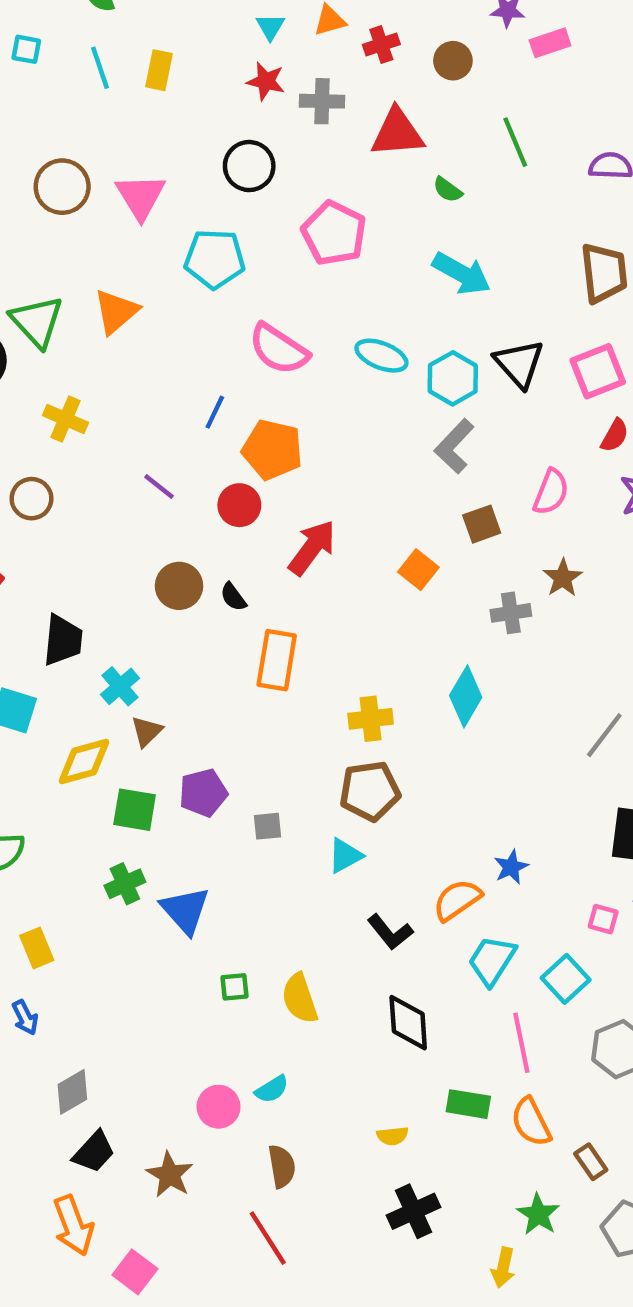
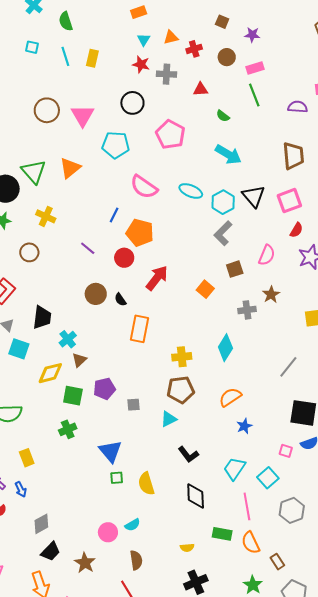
pink rectangle: (550, 43) -> (255, 68), moved
red triangle: (397, 133) -> (201, 89), size x0.6
orange semicircle: (457, 900) -> (230, 397), moved
blue triangle: (185, 910) -> (110, 451), moved

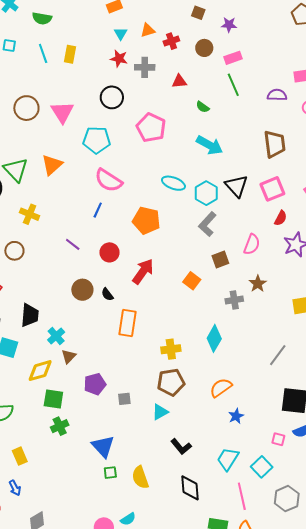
green semicircle: (66, 21) -> (42, 18), turned -60
pink semicircle: (144, 187) -> (109, 180), moved
orange pentagon: (140, 233) -> (146, 220), moved
green square: (73, 396) -> (53, 399), moved

